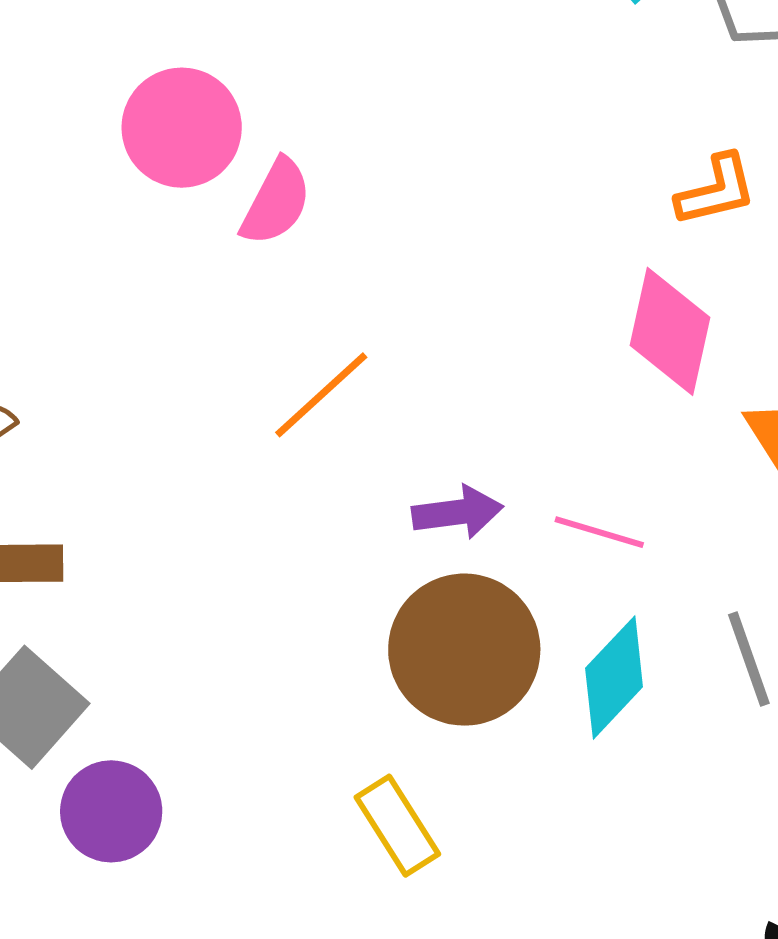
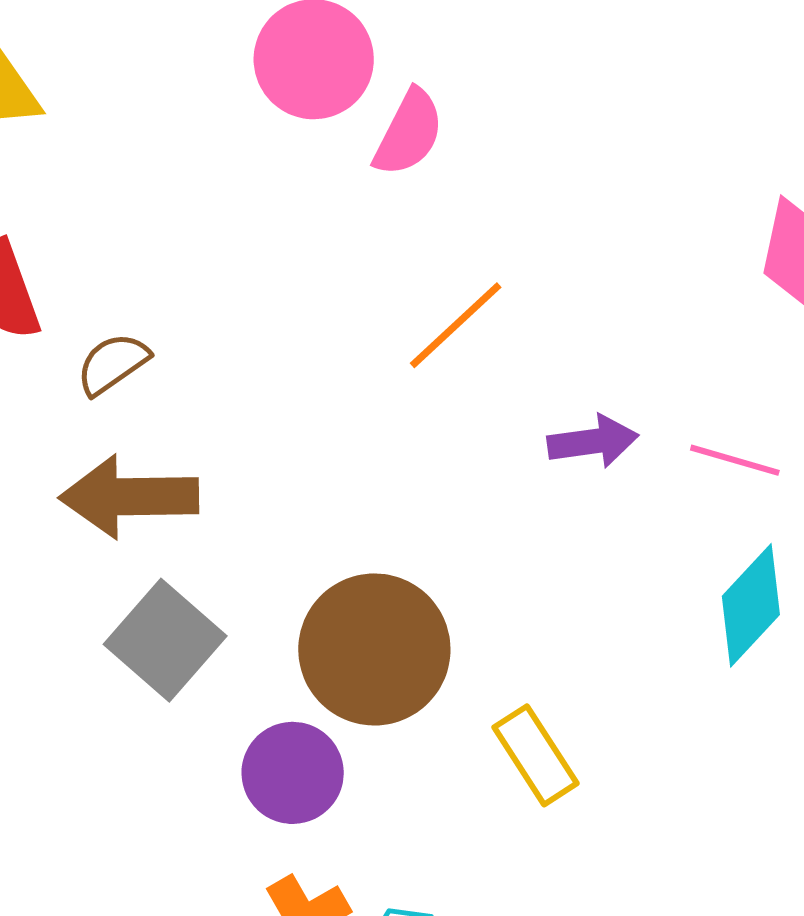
brown circle: (464, 650) -> (374, 649), moved
purple circle: (111, 811) -> (293, 773), moved

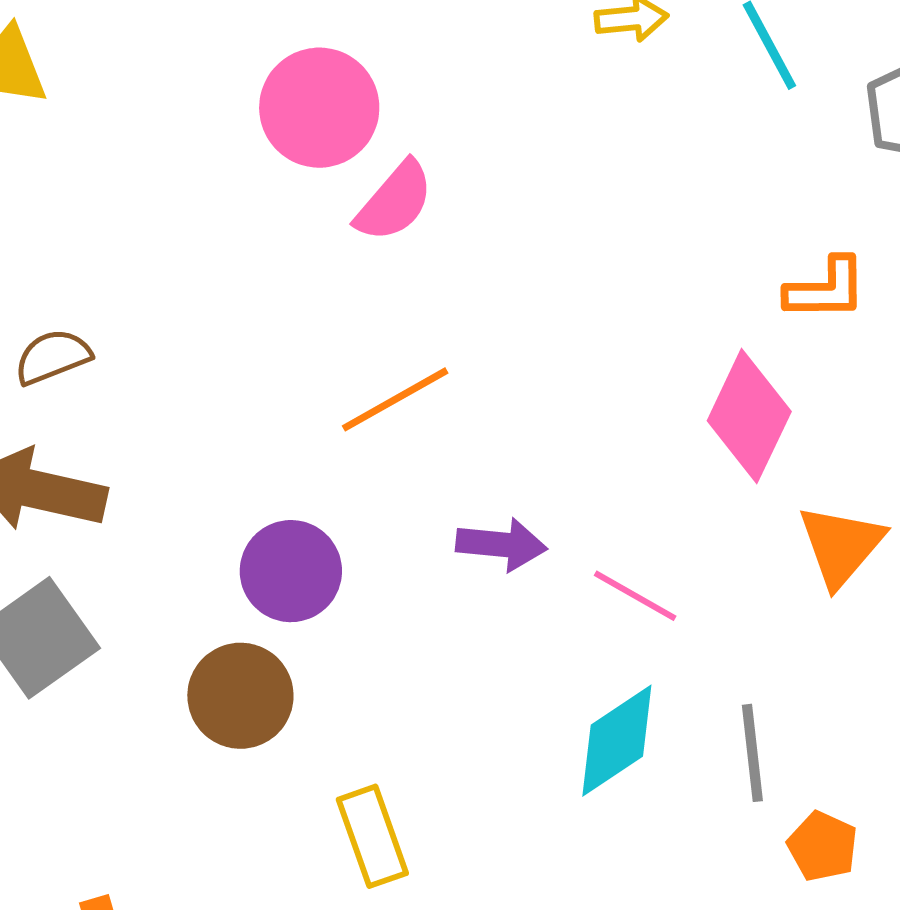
brown circle: (374, 649) -> (240, 696), size x0.7
purple circle: (293, 773) -> (291, 571), moved

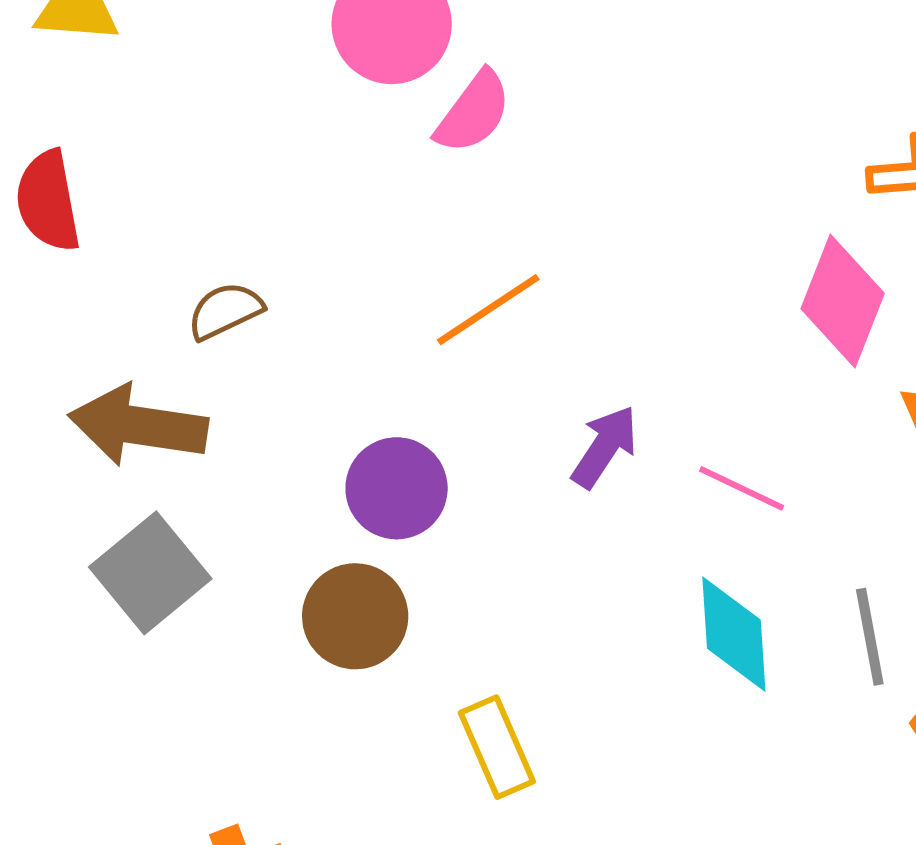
brown semicircle: (53, 357) -> (225, 311), moved
purple arrow: (501, 544) -> (605, 447), turned -58
cyan diamond: (617, 741) -> (734, 634), turned -56

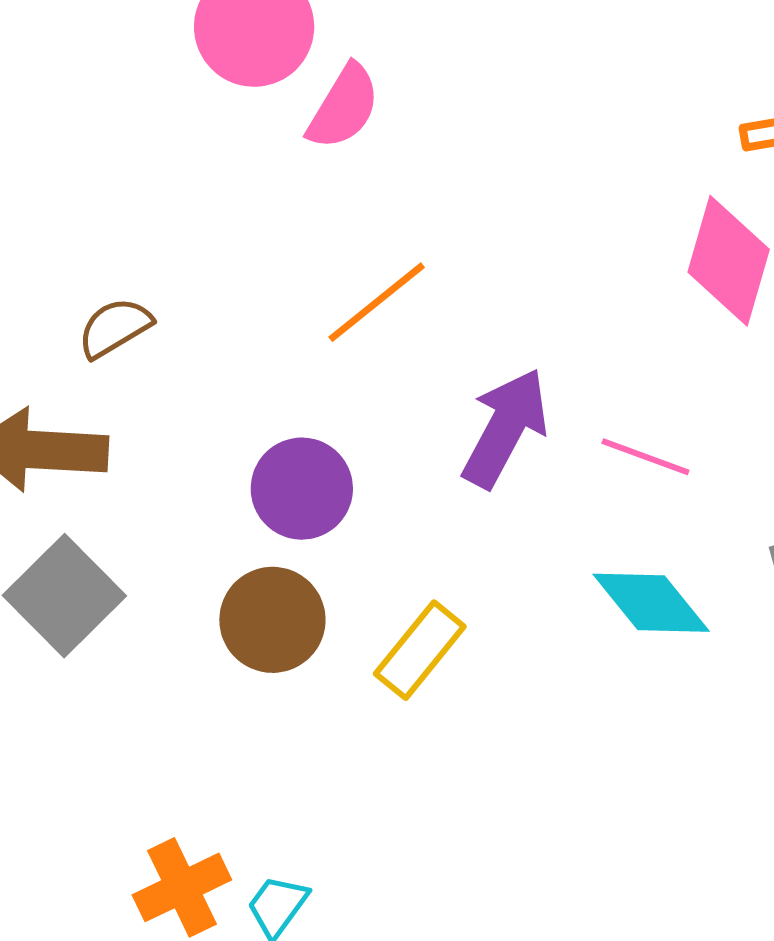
purple arrow: (605, 447) -> (505, 428), size x1.4
cyan diamond: (734, 634) -> (651, 603), turned -30
yellow rectangle: (497, 747) -> (420, 650), moved, turned 68

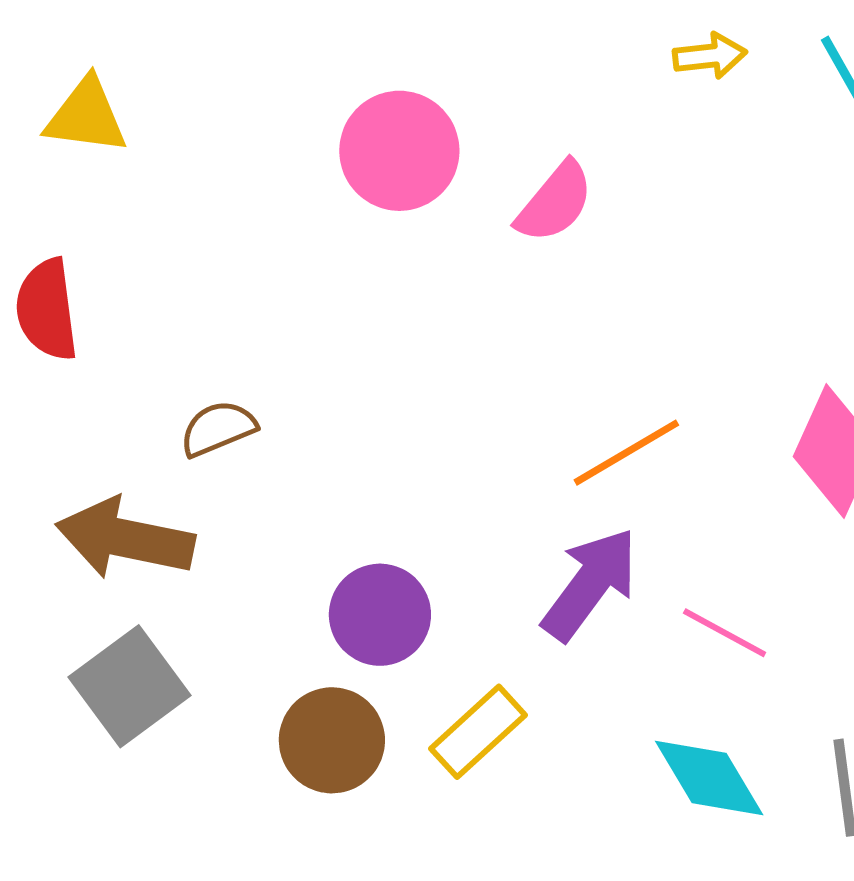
pink semicircle: (344, 107) -> (555, 202), moved
orange line: (377, 302) -> (626, 453), moved
yellow rectangle: (420, 650) -> (478, 732), moved

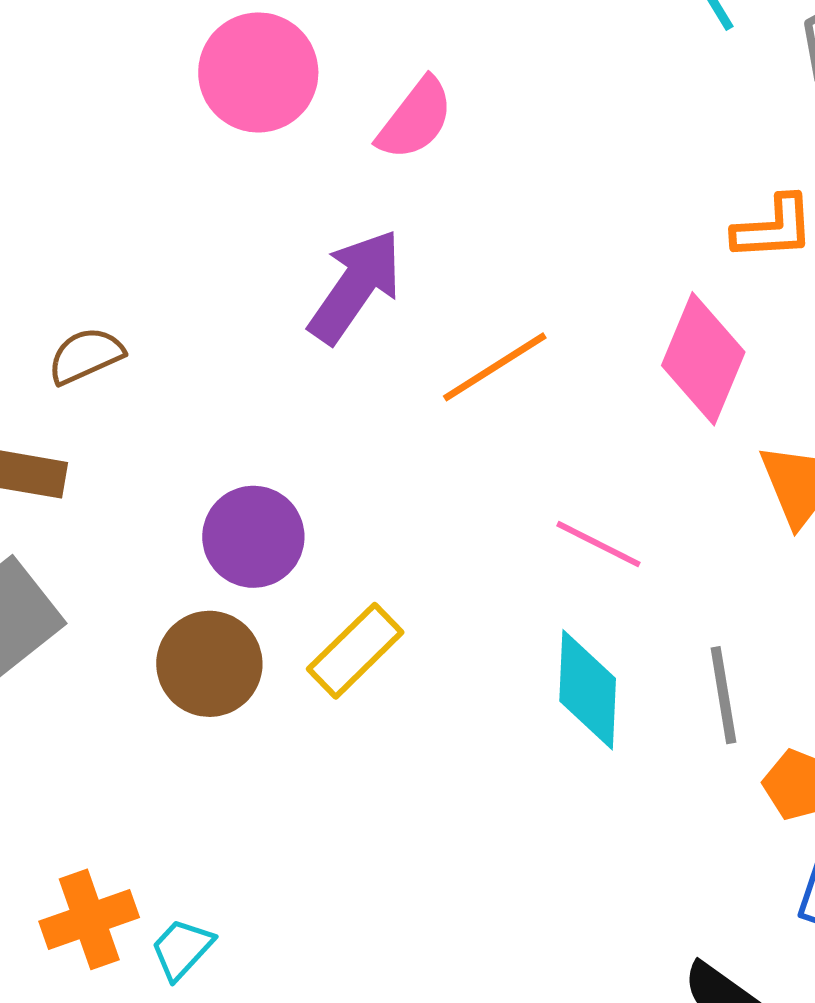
purple arrow: (590, 584) -> (355, 286), moved
cyan diamond: (709, 778) -> (588, 690), turned 35

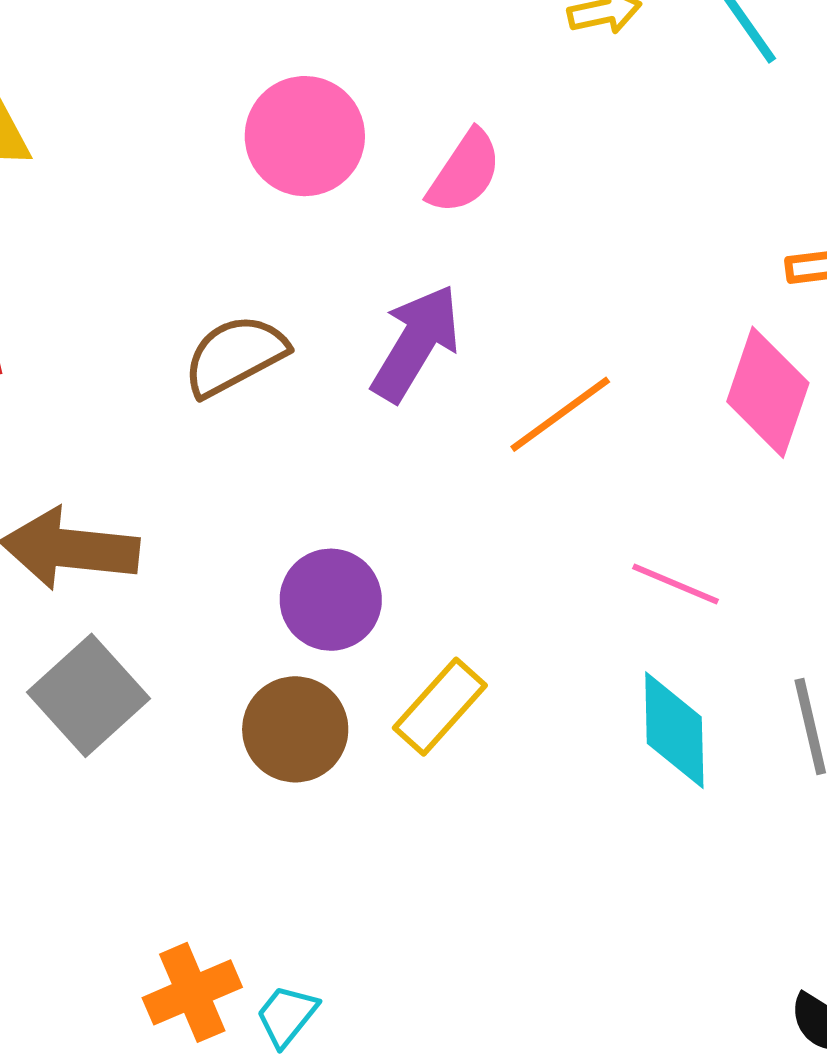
brown semicircle: (86, 356) -> (235, 355), moved, size x1.4

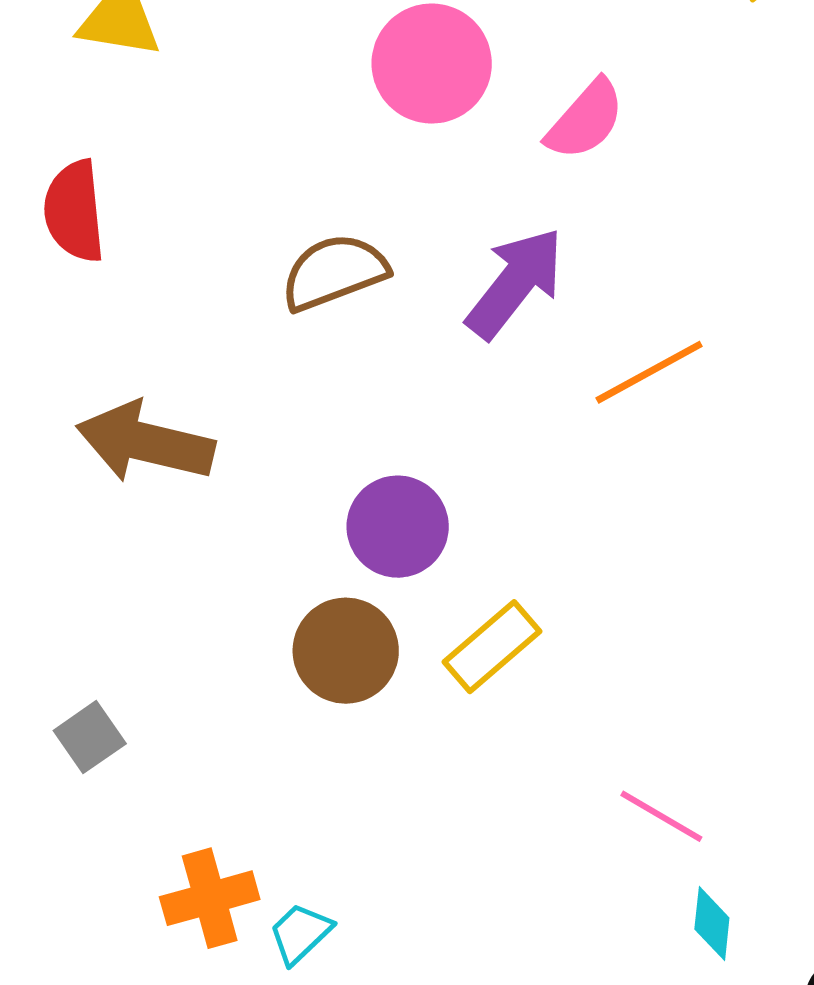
pink line: (676, 584) -> (661, 816), moved
gray square: (89, 695) -> (90, 737), moved, size x0.6
cyan diamond: (674, 730) -> (712, 923), moved, size x0.6

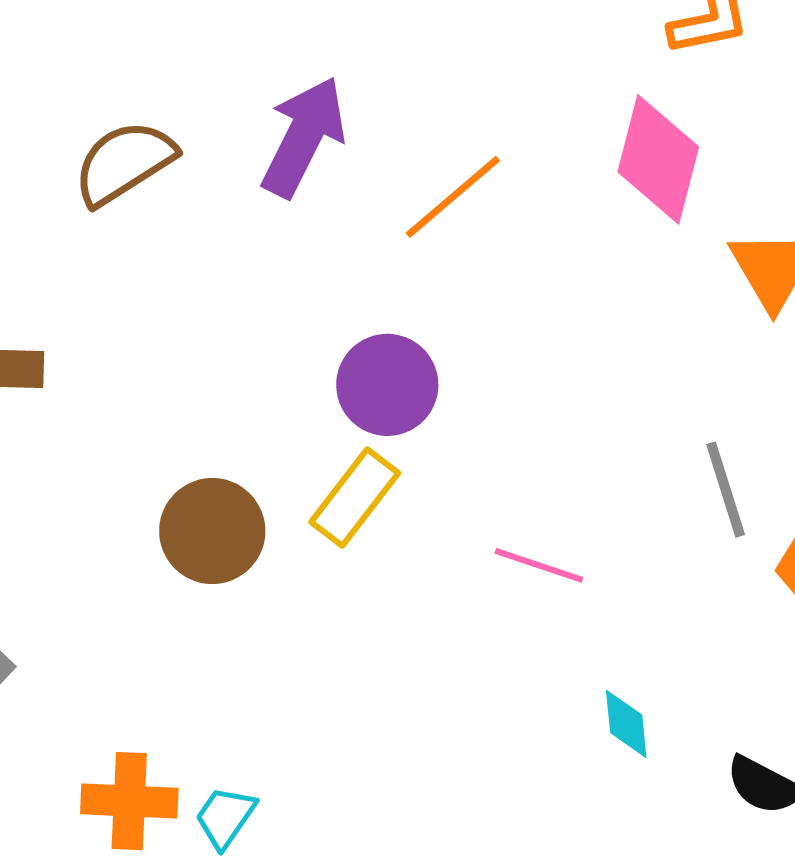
purple circle: (398, 527) -> (387, 385), moved
pink line: (661, 816) -> (539, 565), moved
orange cross: (210, 898) -> (129, 801), turned 30

